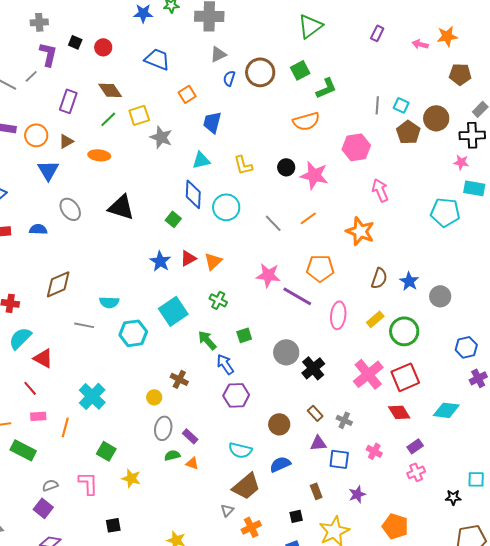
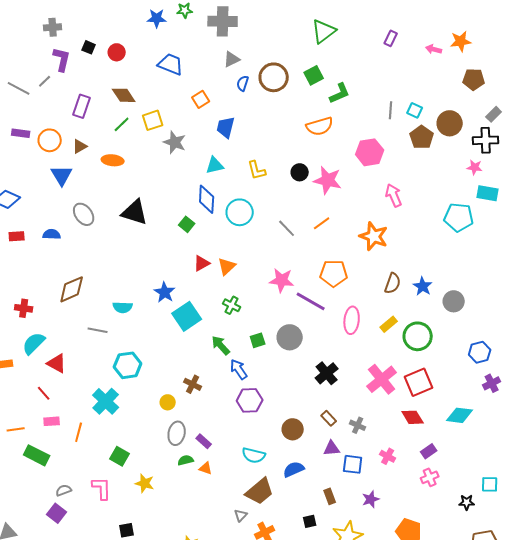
blue star: (160, 261) -> (165, 292), moved
cyan hexagon: (133, 333) -> (128, 365), moved
gray circle: (286, 352) -> (290, 337), moved

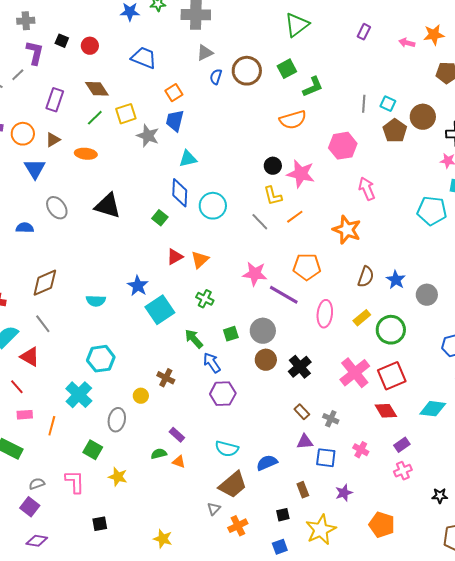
blue trapezoid: (226, 127) -> (175, 121), moved
yellow L-shape: (257, 170) -> (273, 196), moved
gray line: (98, 330) -> (43, 324), moved, turned 42
brown circle: (293, 429) -> (266, 360), moved
gray ellipse: (177, 433) -> (117, 420), moved

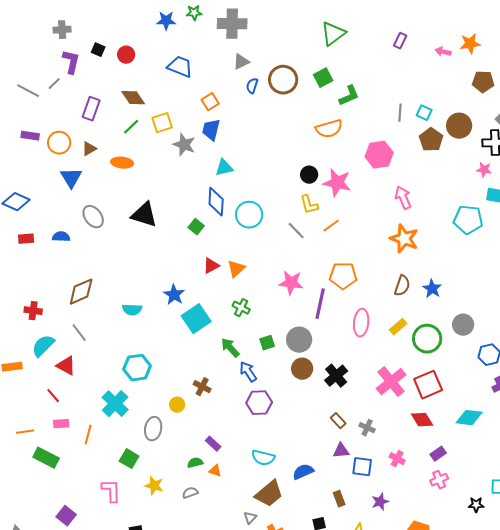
orange star: (347, 230) -> (404, 239), moved
purple line: (284, 295) -> (320, 304), turned 72
gray circle: (427, 295) -> (463, 325), moved
gray semicircle: (37, 484) -> (190, 493), moved

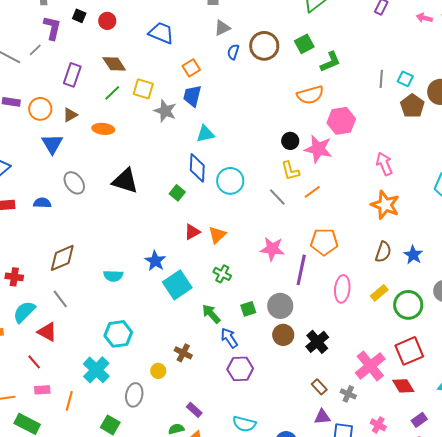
yellow square: (162, 123) -> (143, 89), turned 35
pink hexagon: (379, 155) -> (341, 121), moved
pink cross: (391, 382) -> (370, 366), moved

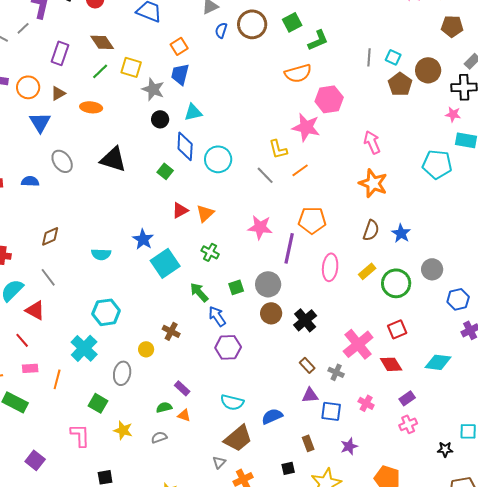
black circle: (290, 141) -> (160, 119), moved
brown diamond: (62, 258) -> (50, 236), size x0.7
red square: (409, 351) -> (397, 329), size x0.7

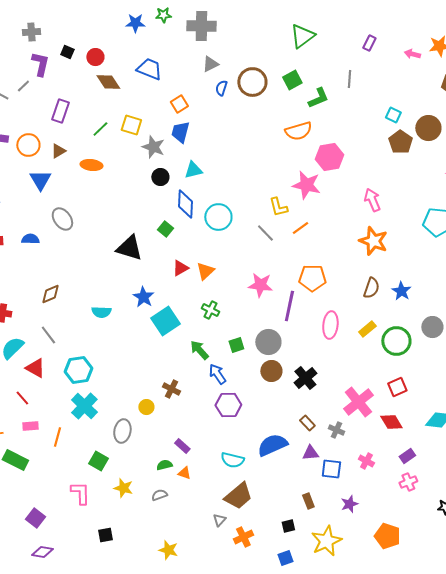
brown diamond: (102, 42) -> (108, 82), moved
gray line: (369, 57) -> (349, 79), moved
black triangle: (113, 159) -> (129, 248), moved
cyan hexagon: (106, 312) -> (78, 370), moved
blue semicircle: (272, 416) -> (272, 445), moved, size x1.4

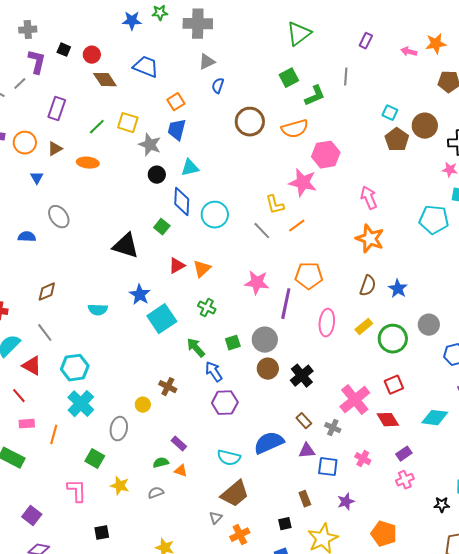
brown circle: (252, 82) -> (250, 122), moved
blue triangle: (40, 180) -> (37, 178), size x0.6

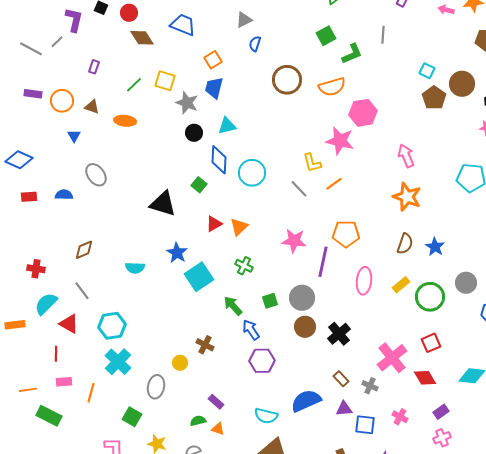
purple rectangle: (57, 109) -> (94, 67), size x0.6
brown triangle: (55, 149) -> (92, 107), turned 49
red line: (19, 396) -> (56, 354), turned 42

